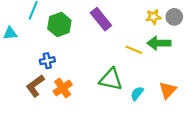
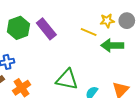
purple rectangle: (101, 19) -> (46, 29), moved
yellow line: (134, 50) -> (89, 32), moved

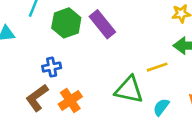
yellow line: (89, 32) -> (157, 67), moved, turned -42

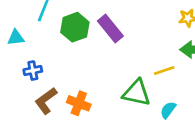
blue cross: (52, 67) -> (33, 71), moved
orange cross: (70, 100) -> (79, 103), turned -35

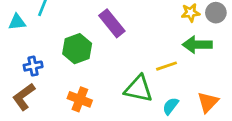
green hexagon: (75, 27) -> (77, 49), moved
cyan triangle: (16, 38) -> (17, 22), moved
brown L-shape: (46, 101) -> (24, 97), moved

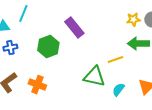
blue cross: (33, 66) -> (10, 48), moved
orange cross: (80, 99) -> (37, 85), moved

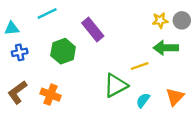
cyan line: (23, 14) -> (47, 14), moved, turned 42
green triangle: (94, 77) -> (116, 85), turned -40

